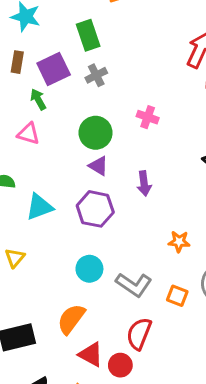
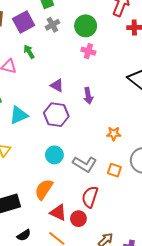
green arrow: (38, 99) -> (29, 52), moved
green circle: (96, 133) -> (86, 26), moved

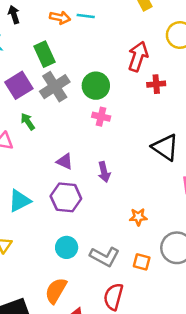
gray cross: (52, 25) -> (55, 87), size x1.6

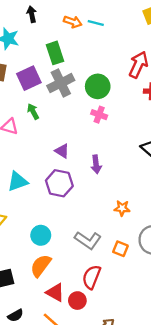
cyan circle: (67, 247) -> (41, 235), moved

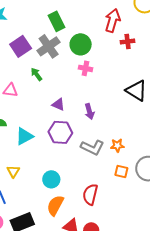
green rectangle: (55, 53) -> (57, 21), moved
green arrow: (33, 111) -> (36, 74), moved
gray L-shape: (88, 240) -> (92, 147), moved
orange square: (120, 249) -> (121, 171), moved
red semicircle: (92, 277) -> (90, 194), moved

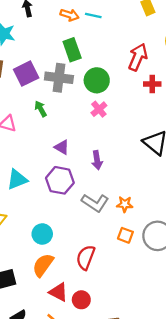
gray cross: (49, 46) -> (59, 78), turned 35
pink cross: (85, 68) -> (99, 109), turned 32

